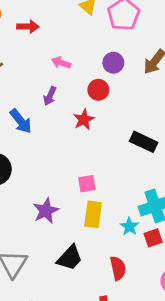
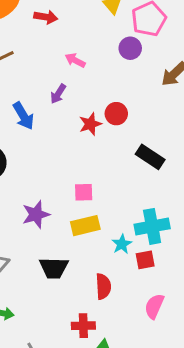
purple circle: (113, 63) -> (130, 48), moved
red circle: (98, 90) -> (116, 114), moved
yellow rectangle: (93, 214) -> (85, 226), turned 60
black trapezoid: (70, 258) -> (54, 268), turned 40

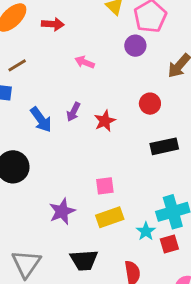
purple arrow: (58, 94) -> (73, 112), moved
red circle: (116, 114) -> (150, 104), moved
black rectangle: (150, 157) -> (164, 146), turned -40

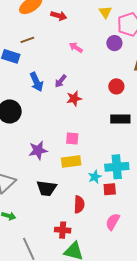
red star: (105, 121) -> (74, 99), moved

